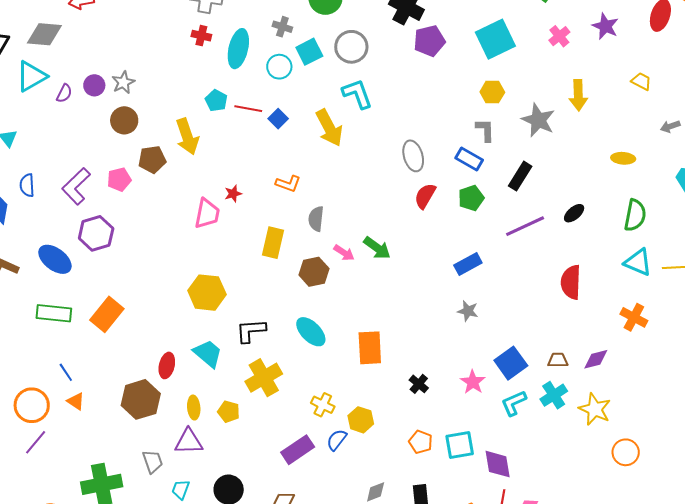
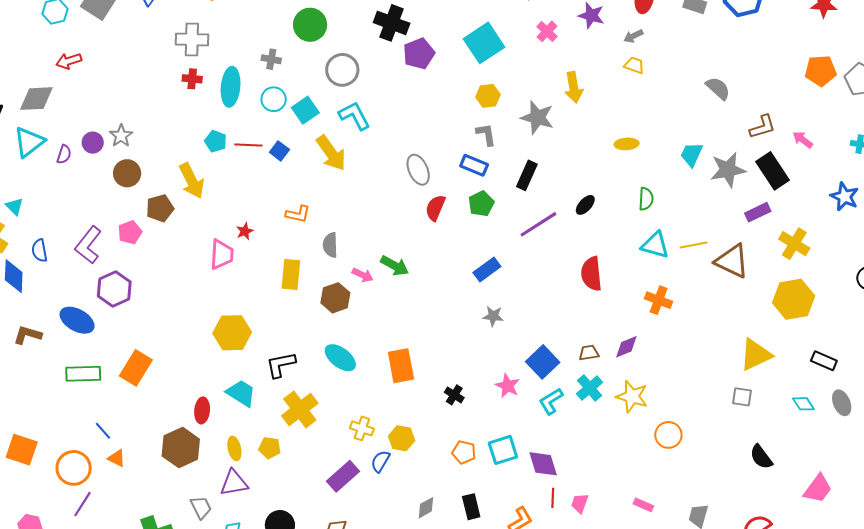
cyan square: (309, 52) -> (305, 110), moved
gray arrow: (670, 126) -> (633, 36), moved
green semicircle: (635, 215) -> (646, 199), size x0.7

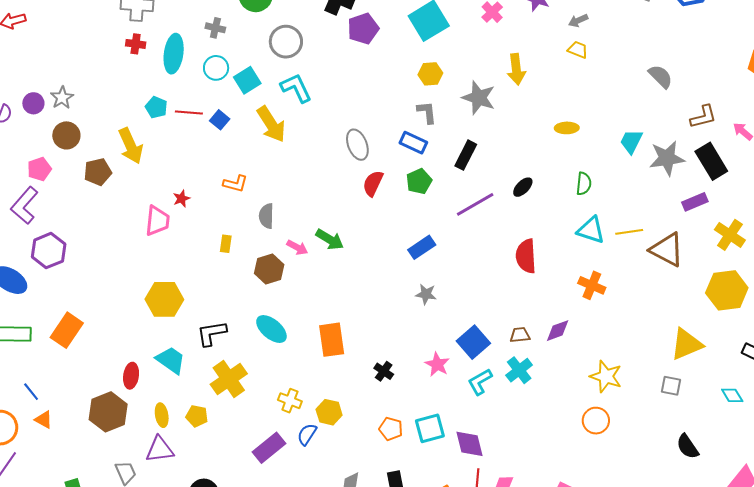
pink pentagon: (130, 232) -> (39, 169), moved
yellow rectangle: (291, 274) -> (226, 244), size x0.6
yellow star: (632, 396) -> (606, 376), moved

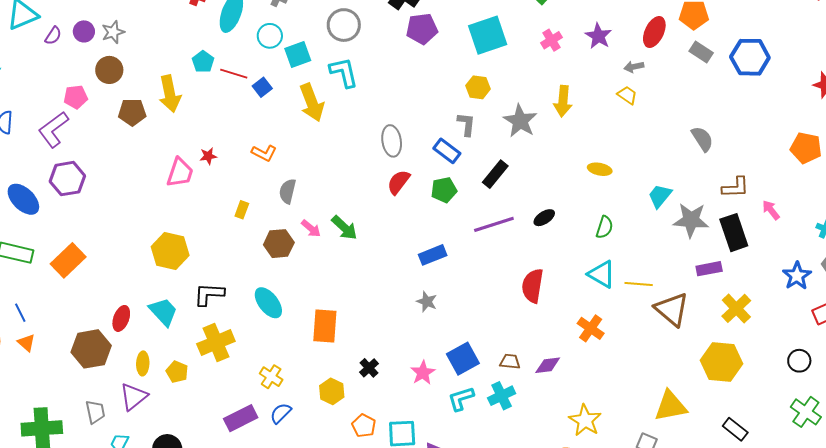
yellow hexagon: (329, 412) -> (332, 391), moved
purple triangle: (160, 449) -> (134, 397), turned -44

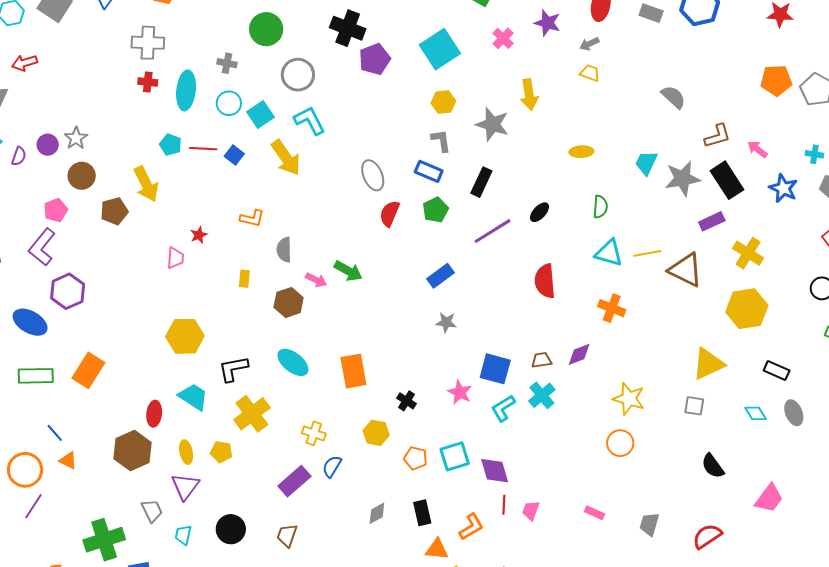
pink trapezoid: (180, 173) -> (175, 258), size x0.7
blue star: (797, 276) -> (783, 188), moved
blue square: (463, 359) -> (495, 369), turned -32

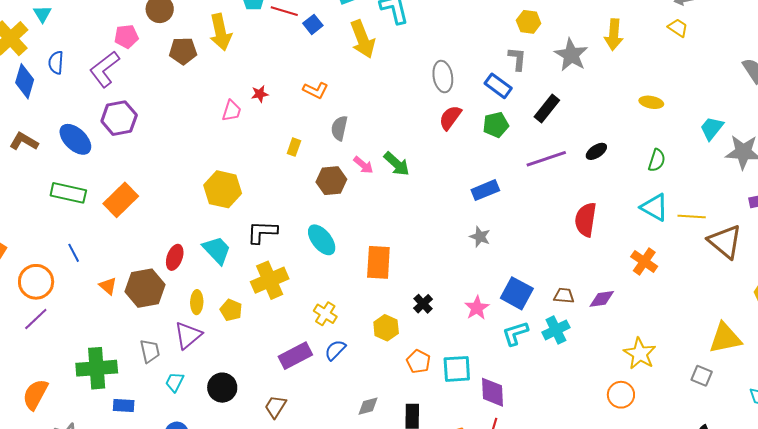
orange triangle: (68, 460) -> (108, 286), moved

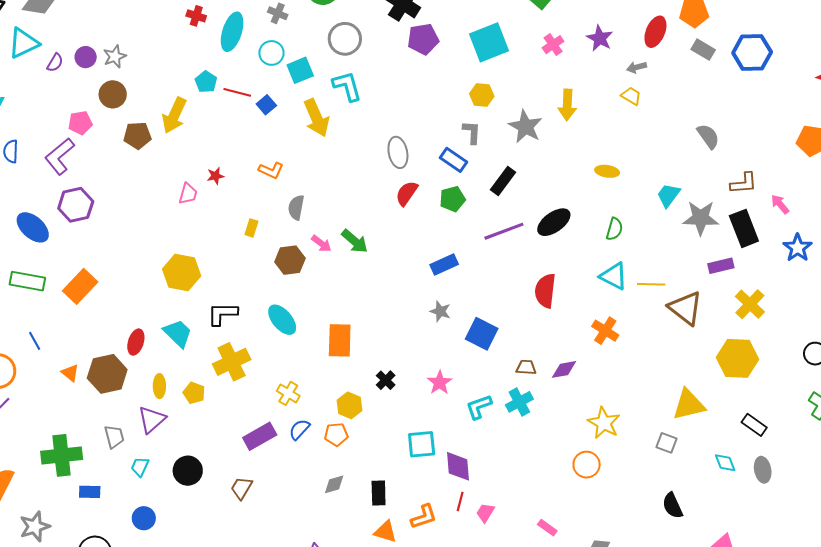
yellow arrow: (220, 32) -> (174, 115), turned 39
black ellipse: (596, 151) -> (554, 222), size x1.6
blue square: (517, 293) -> (482, 334), moved
orange pentagon: (418, 362) -> (336, 434), moved, turned -30

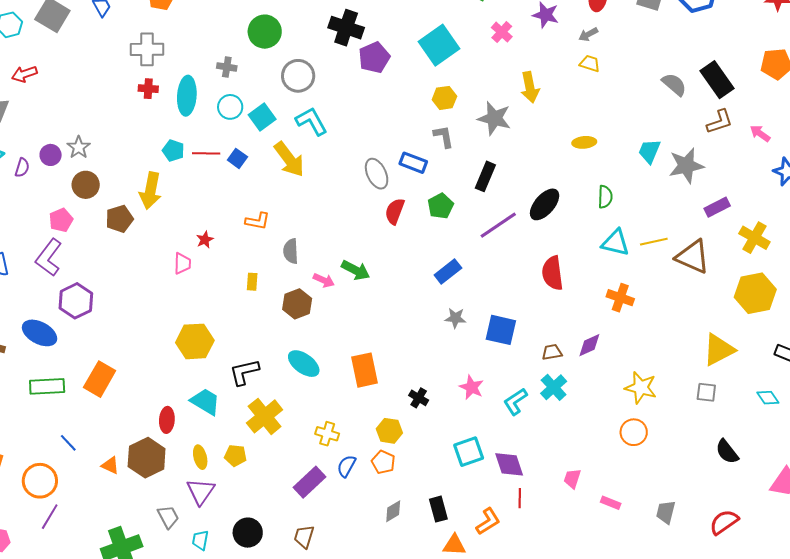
blue rectangle: (454, 160) -> (413, 163), moved
black rectangle: (744, 228) -> (717, 80), moved
orange pentagon: (336, 434) -> (383, 462), turned -30
pink trapezoid: (485, 513) -> (572, 479), moved

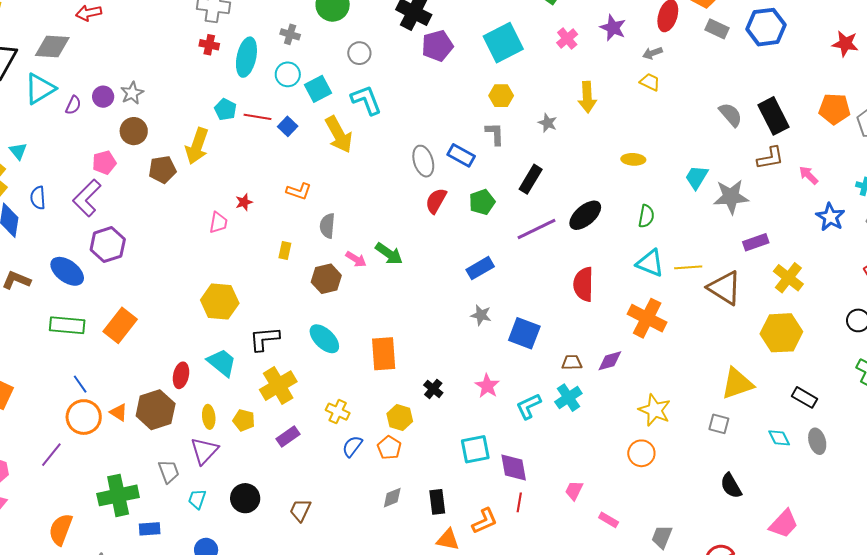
gray circle: (298, 76) -> (359, 53), size x0.7
gray star: (494, 118) -> (548, 123), size x0.6
orange cross: (620, 298) -> (647, 318), size x1.4
orange circle: (40, 481) -> (84, 417), moved
purple rectangle: (310, 482) -> (288, 436), moved, size x0.7

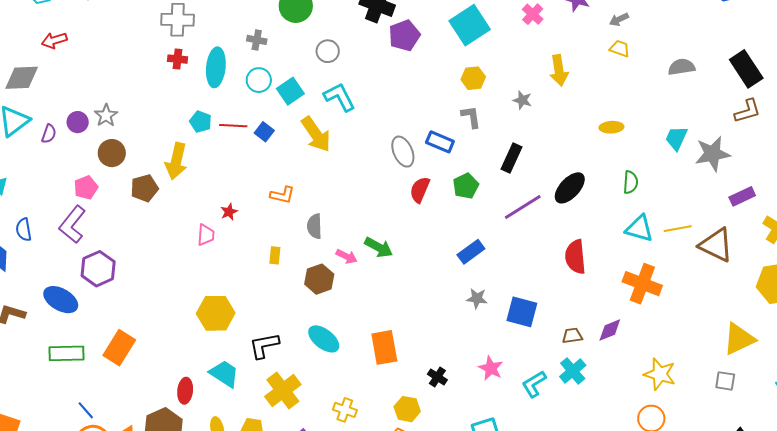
gray semicircle: (731, 115) -> (681, 67), moved, turned -52

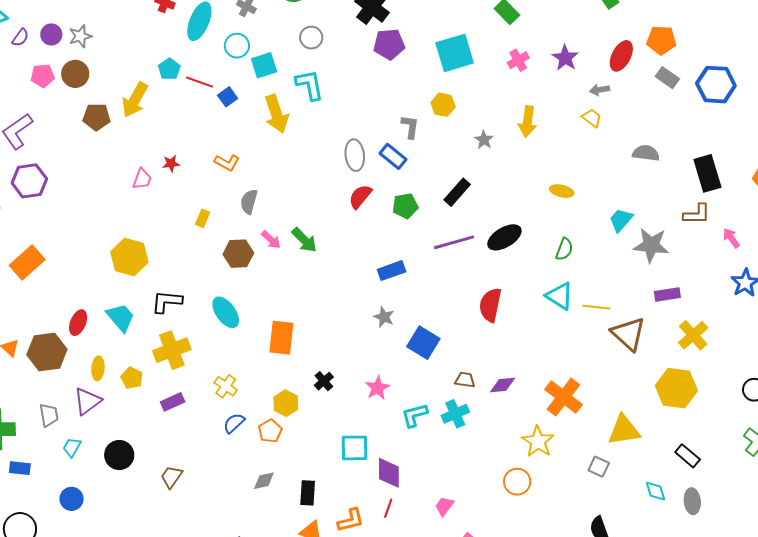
gray L-shape: (471, 117) -> (410, 127), moved
pink pentagon: (86, 188) -> (43, 76), moved
orange cross: (642, 284) -> (563, 397), moved

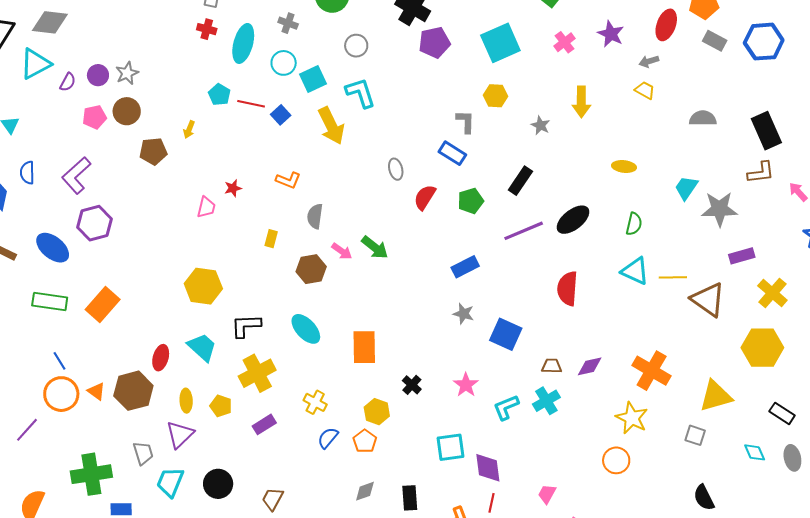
yellow arrow: (135, 100) -> (189, 130), size x0.5
gray ellipse: (355, 155) -> (396, 169), moved, size x0.7
cyan trapezoid: (72, 447) -> (170, 482), size x1.5

